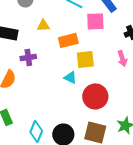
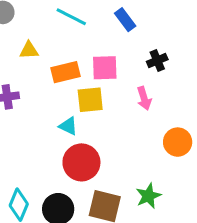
pink square: (95, 21) -> (105, 68), moved
red circle: (95, 96) -> (81, 162), moved

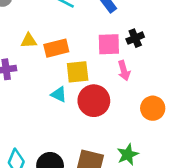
yellow triangle: (29, 50) -> (29, 41), moved
pink square: (105, 68) -> (109, 44), moved
red circle: (81, 162) -> (94, 101), moved

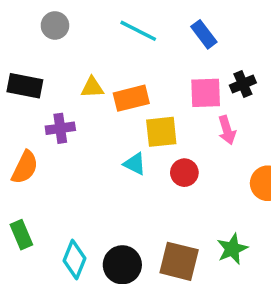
red circle: (94, 101) -> (184, 173), size x0.6

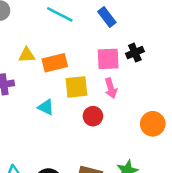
pink arrow: (227, 130) -> (111, 88), moved
cyan triangle: (135, 164) -> (46, 107), moved

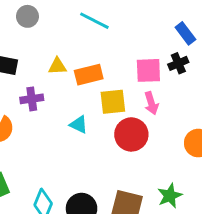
blue rectangle: (107, 17) -> (185, 33), moved
red circle: (93, 116) -> (131, 134), size x1.5

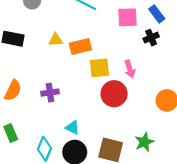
pink square: (148, 70) -> (128, 17), moved
purple cross: (32, 99) -> (50, 93), moved
cyan triangle: (79, 125) -> (72, 127), moved

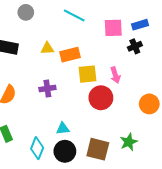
blue rectangle: (157, 14) -> (140, 25), turned -70
purple cross: (50, 93) -> (47, 89), moved
cyan triangle: (72, 127) -> (63, 129), turned -32

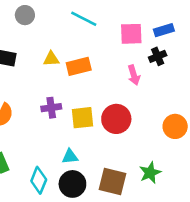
yellow square: (88, 74) -> (82, 118), moved
pink arrow: (115, 75) -> (134, 75), moved

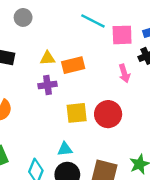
cyan line: (84, 19) -> (93, 21), moved
purple cross: (51, 108) -> (48, 85), moved

